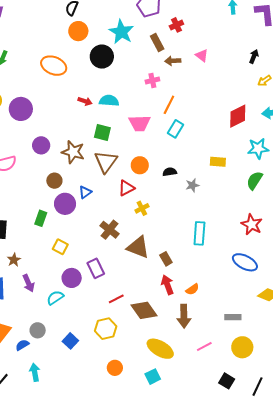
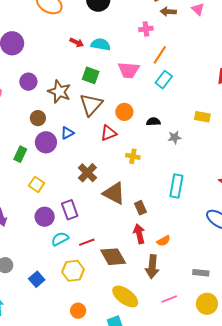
yellow cross: (142, 208) -> (133, 156), moved, turned 32
cyan semicircle: (55, 298) -> (60, 239), moved

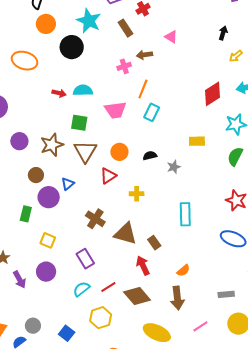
brown arrow: (168, 12) -> (144, 55), moved
brown star: (59, 92) -> (52, 145), turned -30
purple circle: (45, 217) -> (46, 272), moved
red arrow: (139, 234) -> (143, 265), moved

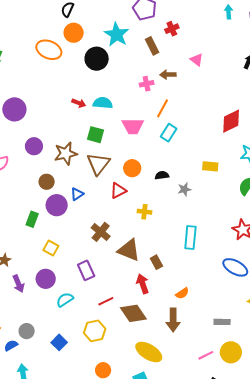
orange ellipse: (25, 61) -> (49, 50), moved
cyan semicircle: (81, 289) -> (65, 300), moved
pink line: (200, 326) -> (206, 355), moved

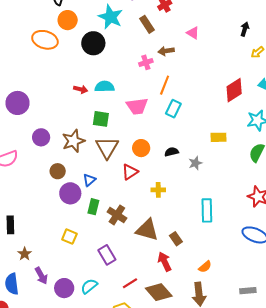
green rectangle: (32, 219) -> (93, 207), moved
purple circle: (46, 279) -> (64, 288), moved

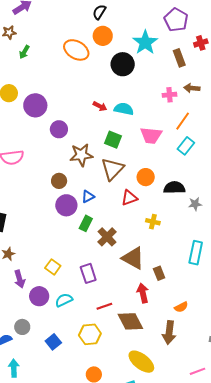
purple circle: (41, 137) -> (59, 129), moved
black semicircle: (171, 152) -> (174, 188), size x1.5
yellow square: (69, 237) -> (53, 267), moved

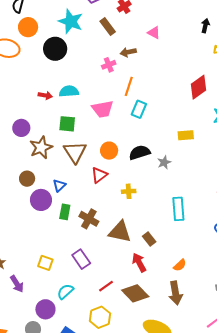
purple circle: (59, 129) -> (21, 128), moved
purple circle: (39, 296) -> (45, 309), moved

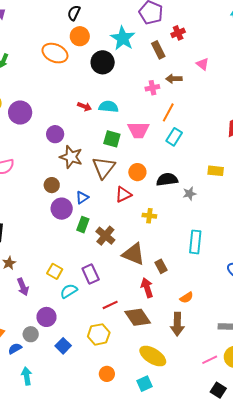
green square: (67, 124) -> (112, 139), moved
brown star: (41, 147) -> (71, 157), turned 30
cyan semicircle: (65, 292) -> (69, 291), moved

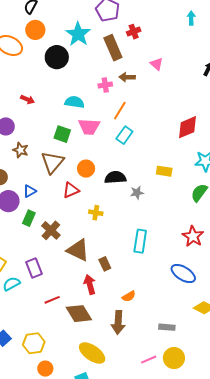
brown rectangle: (158, 50) -> (113, 48), size x1.4
red arrow: (84, 107) -> (27, 99), moved
cyan semicircle: (108, 107) -> (74, 102), moved
brown star: (71, 157) -> (21, 150), size x0.7
yellow hexagon: (99, 334) -> (34, 343), moved

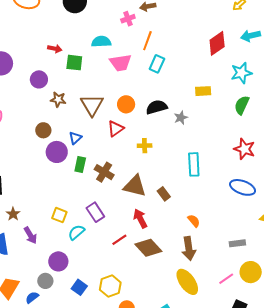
green square: (62, 134) -> (74, 63), moved
red arrow: (90, 284) -> (140, 218), moved
orange semicircle: (129, 296) -> (194, 221), turned -88
yellow ellipse: (92, 353) -> (187, 282), moved, turned 32

